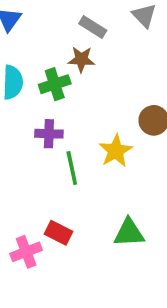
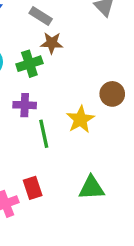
gray rectangle: (93, 27) -> (41, 16), moved
red rectangle: (58, 233) -> (33, 188), turned 45

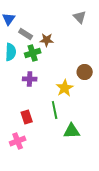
gray rectangle: (41, 16) -> (26, 34), moved
green line: (44, 134) -> (55, 110), moved
red rectangle: (33, 188) -> (27, 117), moved

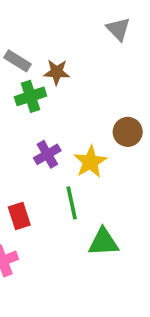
purple cross: (30, 79) -> (47, 154), moved, turned -32

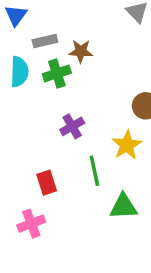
gray rectangle: (17, 61) -> (45, 41), turned -45
yellow star: (90, 162) -> (127, 145), moved

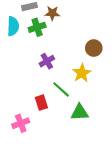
green line: (94, 171) -> (61, 89), turned -36
red rectangle: (47, 183) -> (41, 103), moved

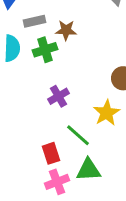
green triangle: (80, 112) -> (89, 170), moved
pink cross: (21, 123) -> (57, 182), moved

